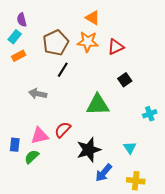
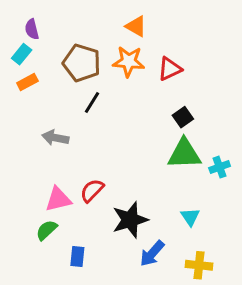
brown pentagon: (56, 43) -> (82, 63), turned -30
green triangle: (98, 105) -> (184, 154), moved
blue rectangle: (15, 145) -> (77, 256), moved

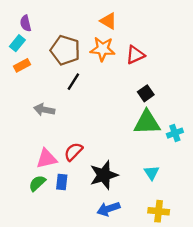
blue arrow: (152, 254) -> (108, 209), moved, turned 30
blue rectangle: (77, 256) -> (62, 182), moved

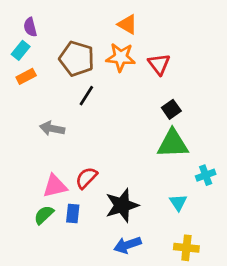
red triangle: (135, 55) -> (159, 64), turned -42
cyan cross: (175, 133) -> (206, 175), moved

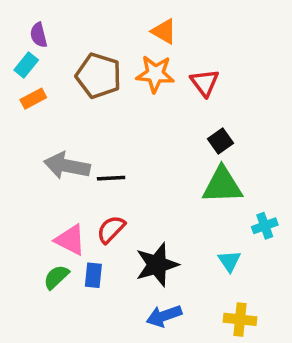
black line: (86, 96) -> (111, 178), moved, turned 55
gray arrow: (52, 129) -> (67, 166), size x1.4
pink triangle: (55, 186) -> (70, 240), turned 40

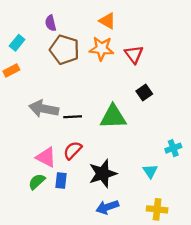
purple semicircle: (39, 35) -> (51, 23), moved
orange rectangle: (33, 99) -> (11, 71), moved
green triangle: (222, 185) -> (113, 117), moved

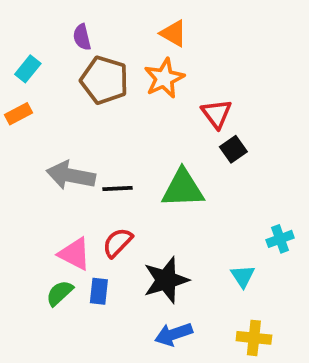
orange star: (102, 49) -> (164, 78), turned -30
red triangle: (134, 54) -> (217, 114), moved

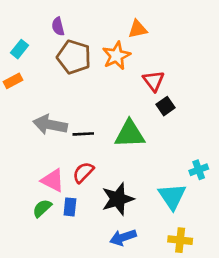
orange triangle: (174, 33) -> (138, 29), moved, turned -42
cyan triangle: (243, 276) -> (172, 196), size x1.6

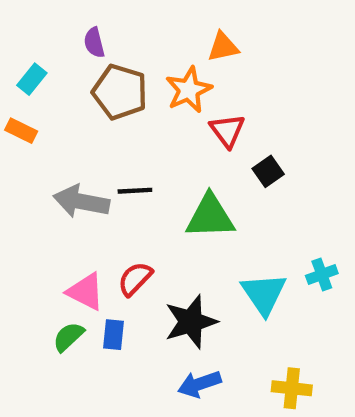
orange rectangle: (13, 81) -> (21, 131), turned 54
red triangle: (154, 81) -> (227, 131), moved
black line: (83, 134) -> (135, 191), moved
cyan triangle: (172, 196) -> (264, 294), moved

